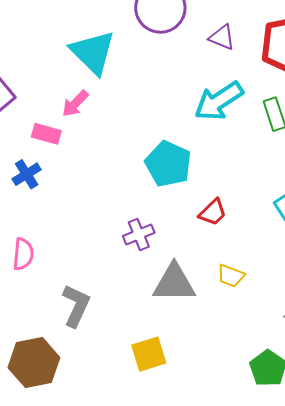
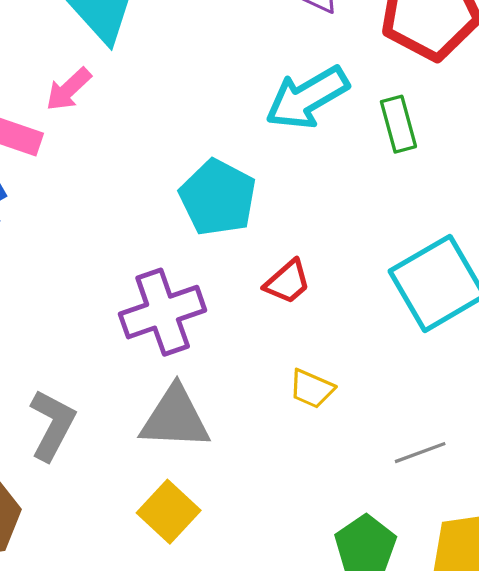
purple cross: (139, 234) -> (163, 312), size x1.6
gray triangle: (174, 283) -> (175, 418), moved
yellow square: (149, 354) -> (169, 512), turned -33

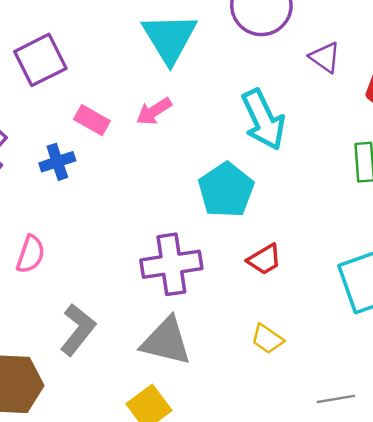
pink arrow: (69, 89) -> (154, 111), moved
cyan arrow: (307, 98) -> (263, 120), moved, turned -96

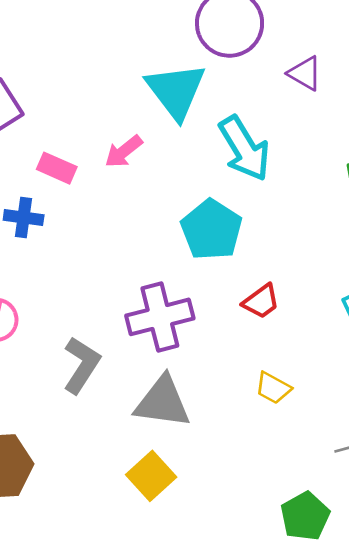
cyan triangle: (170, 38) -> (176, 91), moved
blue cross: (57, 162) -> (24, 217), turned 32
gray L-shape: (78, 330) -> (81, 365), moved

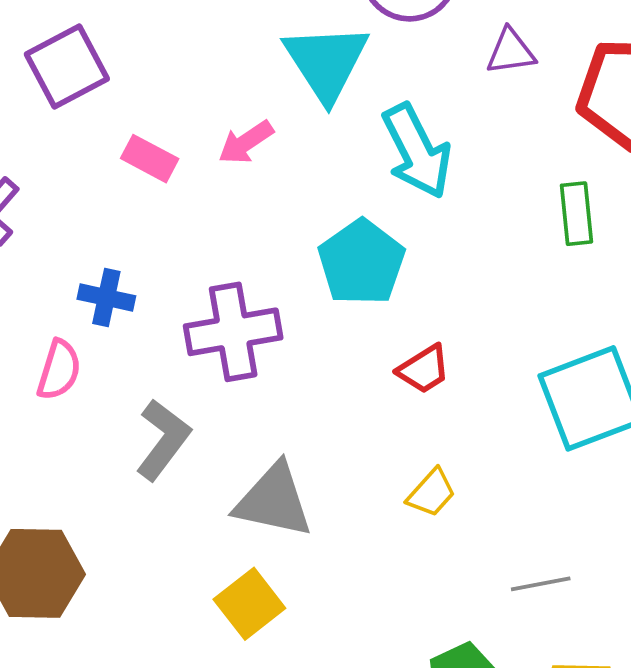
purple triangle: (305, 73) -> (511, 52), turned -42
blue cross: (24, 217) -> (106, 298), moved
purple cross: (160, 317) -> (233, 332), moved
yellow trapezoid: (273, 388) -> (431, 493), turned -81

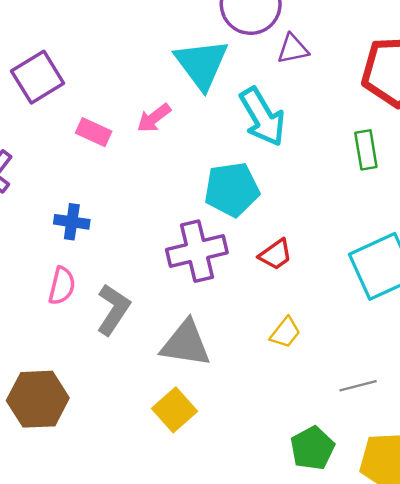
purple triangle: (511, 52) -> (293, 49), moved
cyan pentagon: (361, 262) -> (232, 189), turned 30
purple cross: (233, 332) -> (197, 251), moved
pink semicircle: (59, 370) -> (62, 286), moved

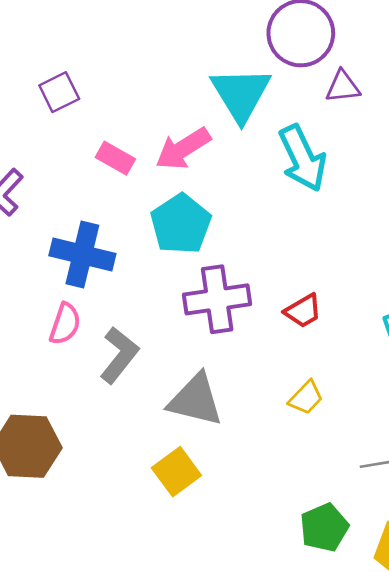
purple square: (38, 77) -> (59, 92), size x0.7
pink arrow: (154, 118) -> (183, 149), size x1.4
cyan pentagon: (232, 189) -> (181, 224), moved, turned -30
blue cross: (72, 222) -> (82, 255), size x1.6

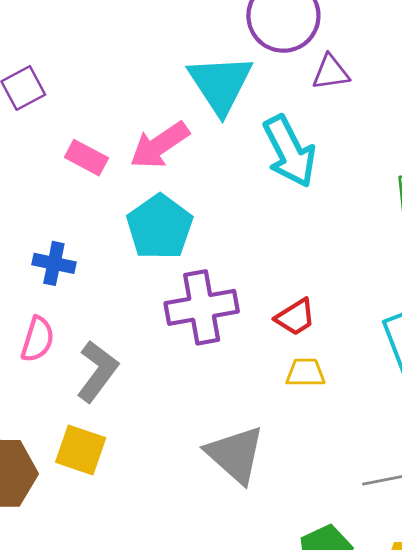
blue cross: (82, 255) -> (54, 263), size x0.6
yellow trapezoid: (306, 398) -> (305, 373), moved, turned -132
gray triangle: (195, 400) -> (235, 454), moved, turned 30
yellow square: (176, 472) -> (81, 450), moved, turned -33

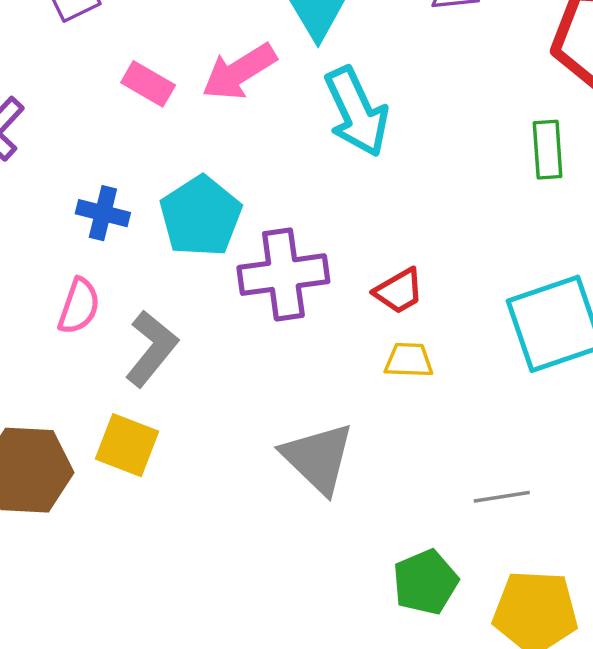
cyan arrow: (290, 151) -> (357, 112), moved
cyan pentagon: (160, 227) -> (201, 216), moved

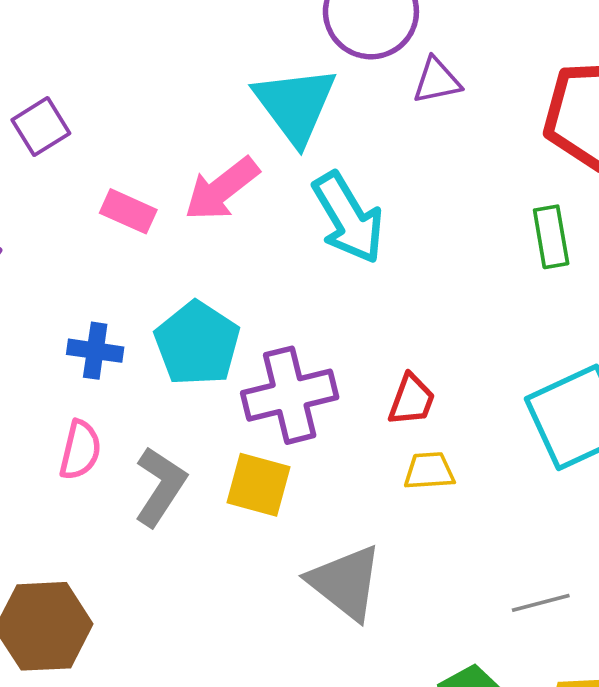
red trapezoid: (399, 291) -> (412, 400), turned -34
yellow square: (127, 445) -> (258, 485), moved

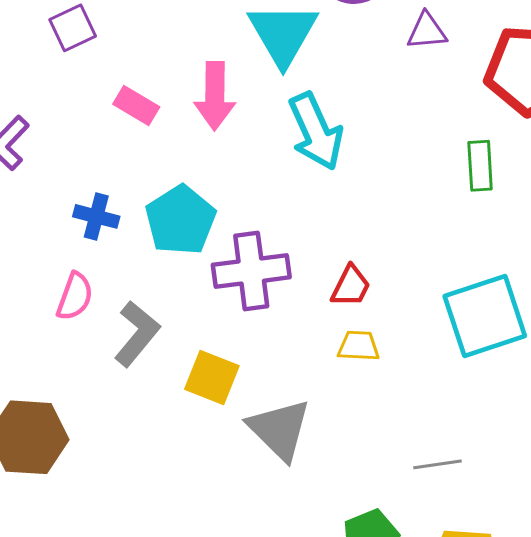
purple triangle: (437, 81) -> (427, 31), moved
pink arrow: (222, 189) -> (215, 96), turned -58
yellow square: (258, 485) -> (212, 377), moved

